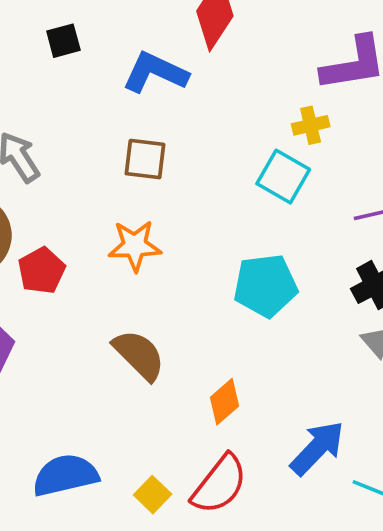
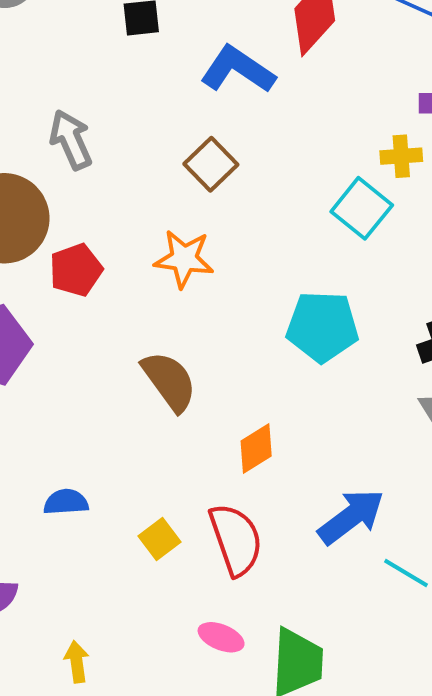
brown square: (145, 159) -> (211, 164), turned 30
blue semicircle: (65, 475) -> (66, 502), size x0.6
red semicircle: (219, 484) -> (236, 540), turned -66

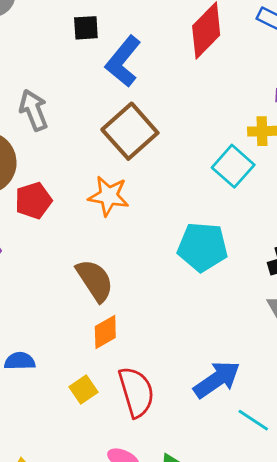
blue L-shape: (238, 70) -> (123, 61), moved, turned -87
brown square: (211, 164) -> (130, 131), size x1.5
orange diamond: (256, 449) -> (105, 332), moved

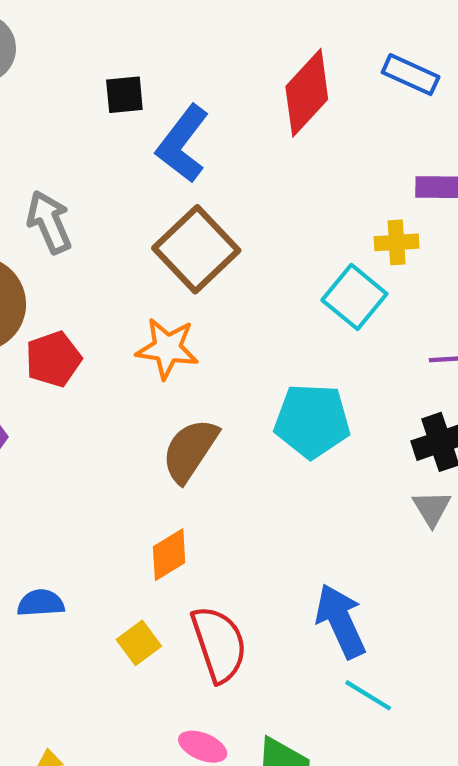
brown semicircle: (95, 280) -> (190, 450), moved, turned -111
blue arrow: (217, 379) -> (341, 621), turned -78
cyan line: (253, 420) -> (368, 695), moved

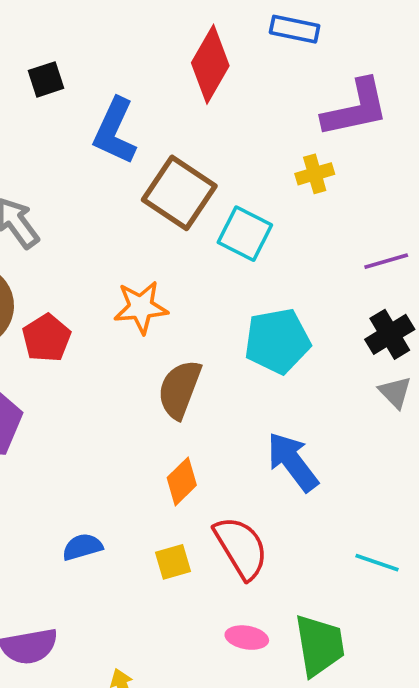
black square: (124, 95) -> (46, 79), moved
brown square: (196, 249) -> (179, 193), moved
cyan square: (354, 297) -> (245, 234), moved
blue arrow: (341, 621) -> (293, 462), moved
yellow square: (139, 643) -> (173, 562), turned 33

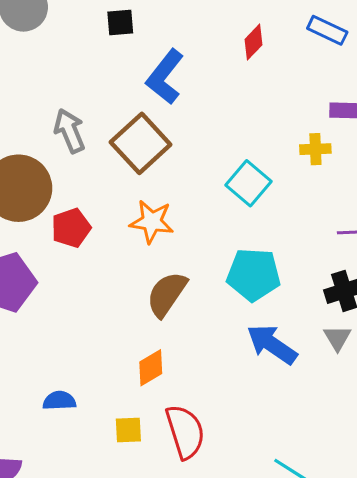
red diamond: (210, 64) -> (254, 42), size x0.6
brown square: (179, 193) -> (141, 143), moved
blue arrow: (293, 462) -> (272, 344), moved, turned -32

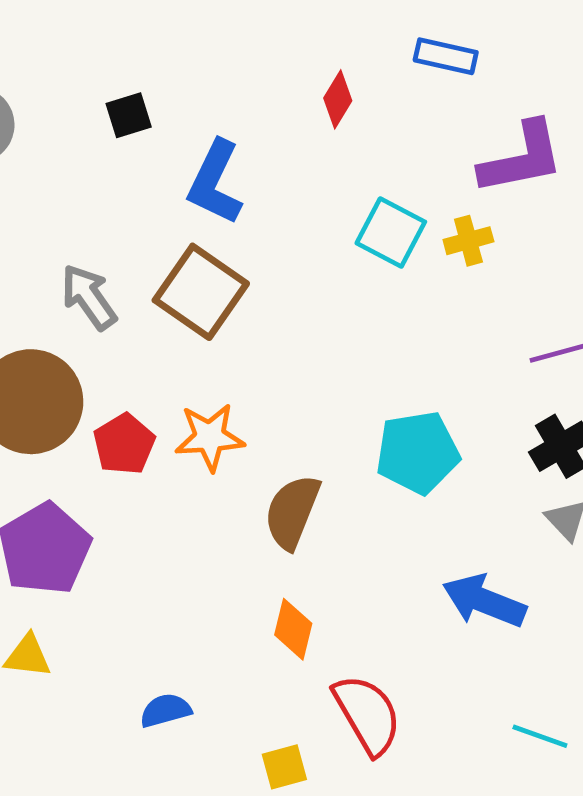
cyan square: (248, 183) -> (391, 233), moved
orange star: (152, 222) -> (210, 437), moved
blue arrow: (272, 344) -> (484, 601), moved
orange diamond: (151, 368) -> (293, 629), turned -33
yellow square: (128, 430) -> (284, 767), moved

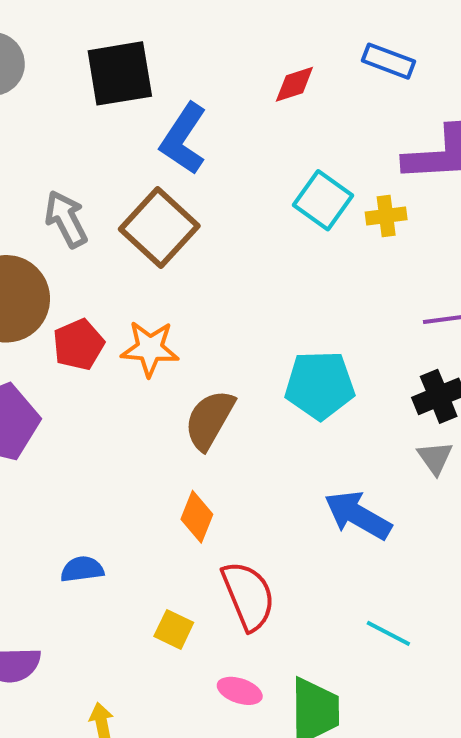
red diamond: (338, 99) -> (294, 84), turned 33
black square: (129, 115) -> (120, 73), size x1.8
yellow square: (284, 767) -> (174, 629), turned 33

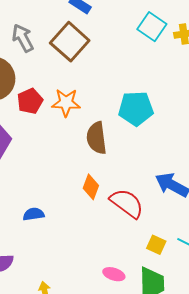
cyan pentagon: (320, 385) -> (136, 108), moved
brown semicircle: (210, 420) -> (97, 138), turned -36
red semicircle: (248, 596) -> (127, 203), moved, turned -30
yellow square: (174, 629) -> (156, 245), moved

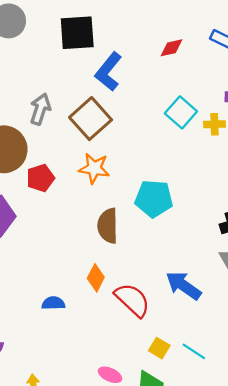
gray arrow: (23, 38) -> (40, 109), turned 40
orange star: (66, 103) -> (94, 168), moved
blue semicircle: (34, 214) -> (53, 303), moved

